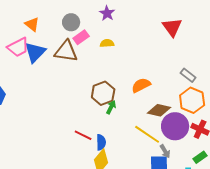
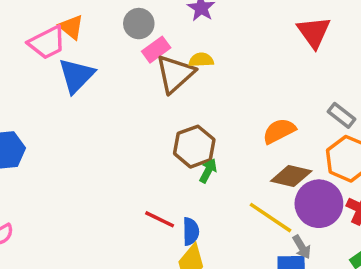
pink trapezoid: (18, 47) -> (47, 43), moved
brown triangle: (66, 51) -> (175, 74), moved, turned -50
orange semicircle: (141, 85) -> (279, 131), moved

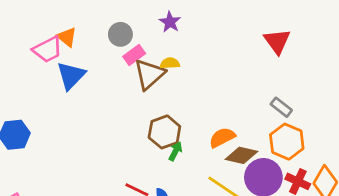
red triangle: (314, 32) -> (277, 41), moved
orange semicircle: (279, 131) -> (222, 137), moved

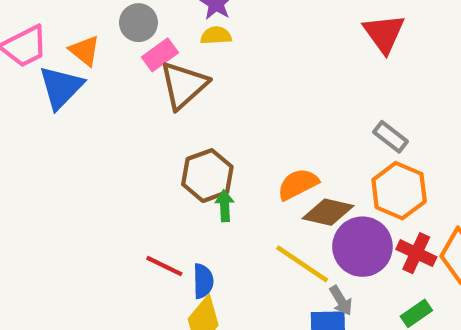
orange triangle: (67, 37) -> (85, 51), moved
yellow semicircle: (170, 63) -> (216, 36), moved
green arrow: (175, 151) -> (225, 206), turned -30

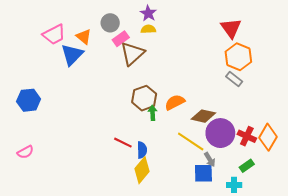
orange semicircle: (298, 184) -> (175, 102), moved
orange hexagon: (399, 191) -> (238, 57), moved

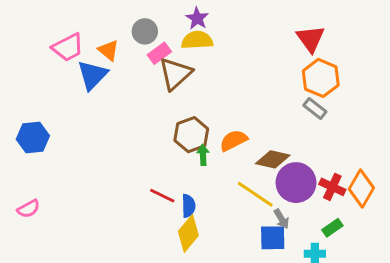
yellow semicircle: (148, 29) -> (197, 40), size x1.5

